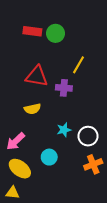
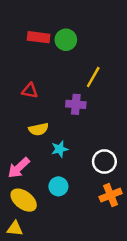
red triangle: (37, 76) -> (30, 91), moved, size x0.6
cyan star: (64, 130) -> (60, 149), moved

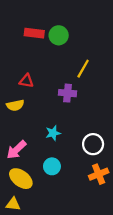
yellow semicircle: (39, 129) -> (15, 105), moved

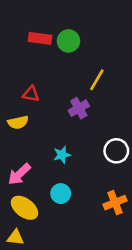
purple cross: (67, 93) -> (79, 108), turned -35
white circle: (93, 144) -> (116, 151), moved

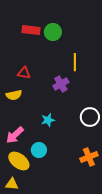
yellow line: (97, 80) -> (75, 62), turned -30
cyan circle: (61, 194) -> (39, 150), moved

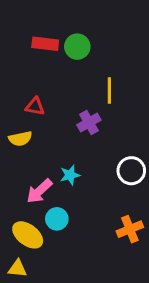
pink arrow: (15, 135) -> (39, 191), moved

